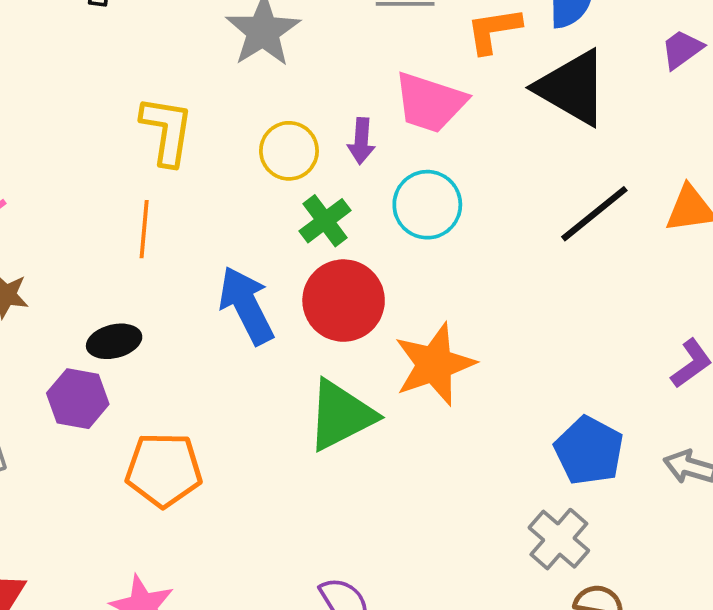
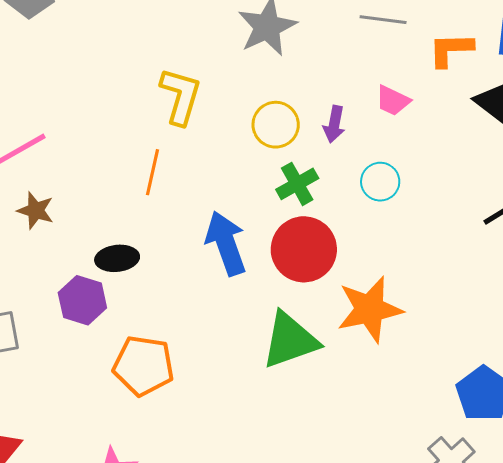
pink trapezoid: (430, 102) -> (393, 101), size x0.6
cyan circle: (427, 205) -> (380, 182), size x0.7

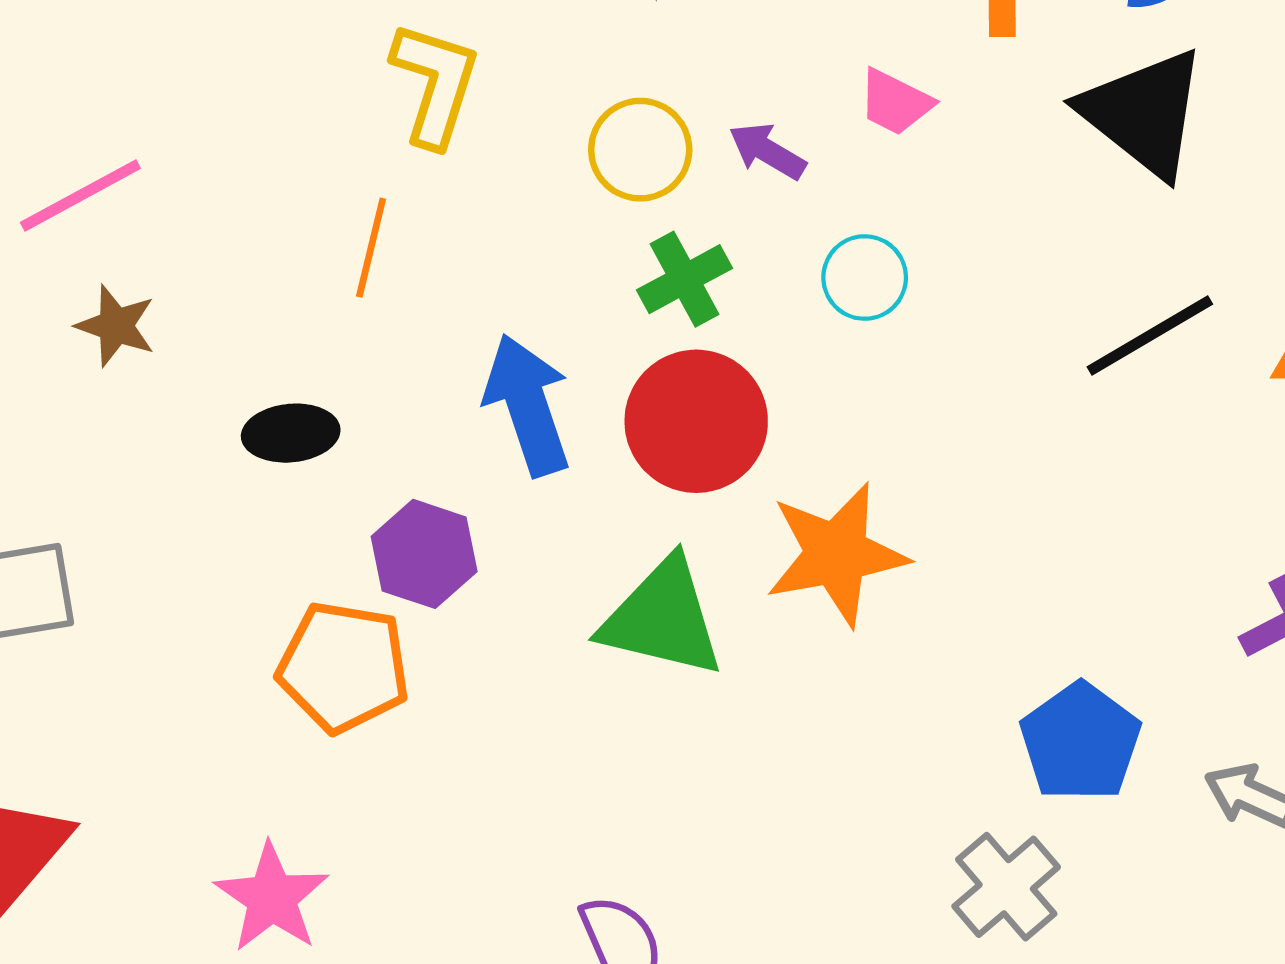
purple arrow: (334, 124) -> (767, 151), turned 108
purple hexagon: (82, 300) -> (424, 554), moved
green triangle: (290, 340) -> (662, 618), turned 32

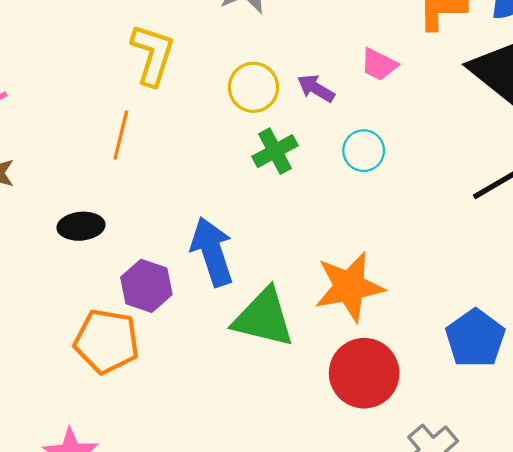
blue arrow: (527, 405) -> (212, 252), moved
red circle: (696, 421) -> (364, 373), moved
blue pentagon: (1080, 742) -> (475, 338), moved

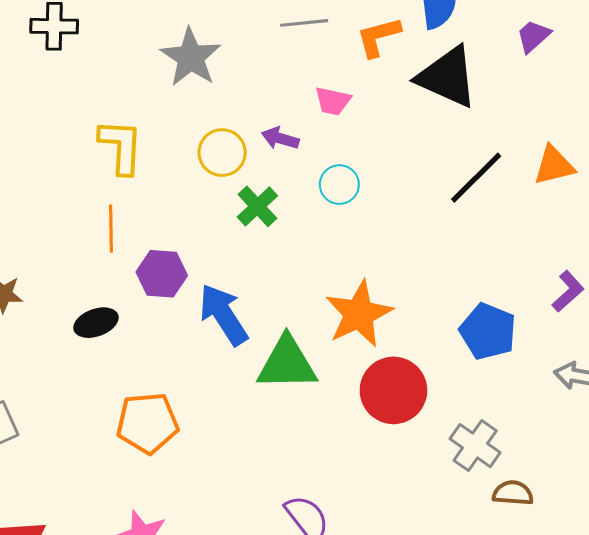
purple hexagon: (146, 286) -> (162, 274), moved

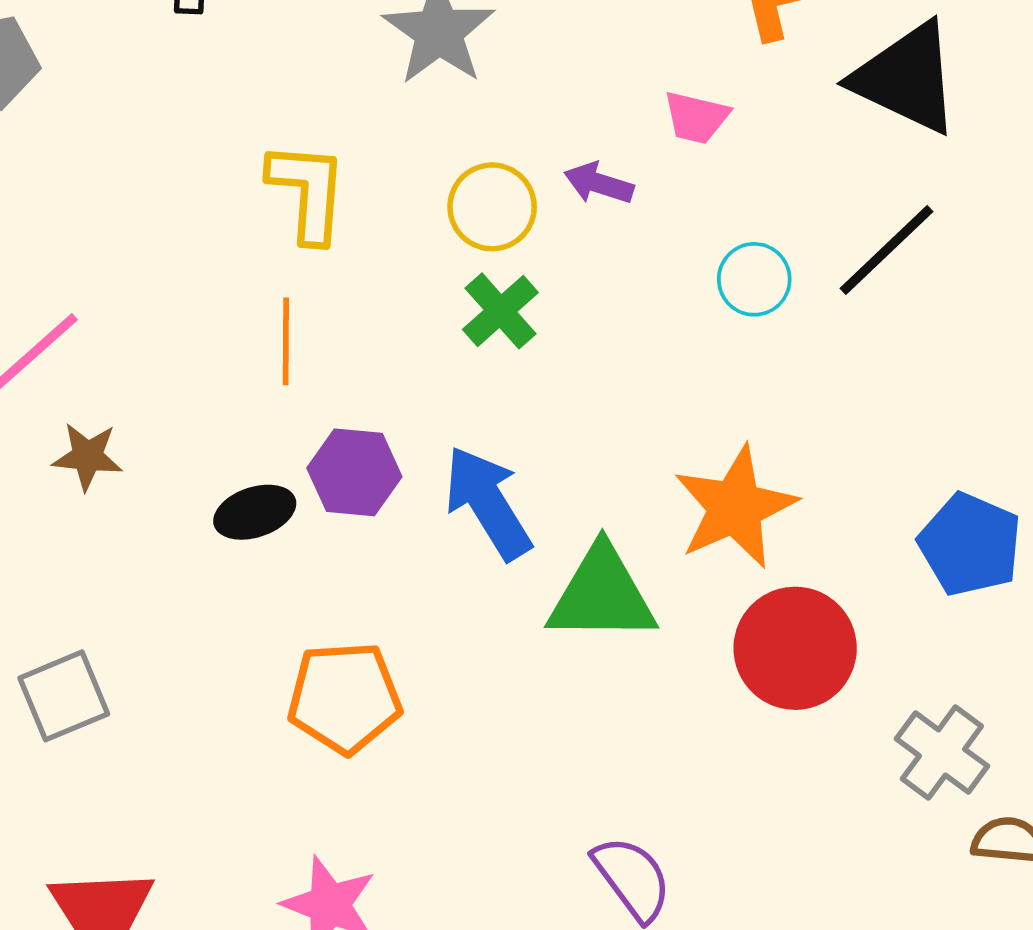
black line: (476, 178) -> (887, 250), moved
cyan circle: (339, 185) -> (754, 279), moved
green cross: (257, 206) -> (500, 311), moved
purple hexagon: (162, 274) -> (354, 472), moved

